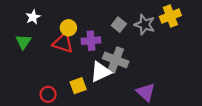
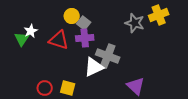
white star: (33, 17) -> (31, 31), moved
gray square: (119, 25) -> (84, 23), moved
yellow circle: (68, 28) -> (72, 16), moved
yellow square: (78, 86) -> (68, 88), moved, turned 35

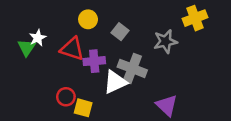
gray square: (84, 23) -> (120, 32), moved
gray star: (135, 23) -> (165, 41), moved, turned -30
purple cross: (85, 38) -> (94, 61), moved
red circle: (45, 88) -> (66, 97), moved

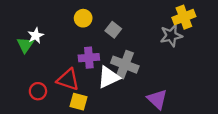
gray star: (165, 41) -> (171, 36), moved
red triangle: (72, 49) -> (68, 80), moved
red circle: (66, 97) -> (38, 91), moved

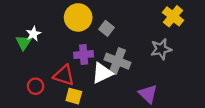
yellow cross: (184, 17) -> (173, 16), turned -30
yellow circle: (83, 18) -> (78, 17), size x1.6
gray star: (171, 36) -> (161, 49), moved

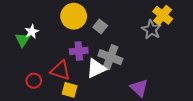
gray star: (161, 49) -> (151, 30), moved, turned -30

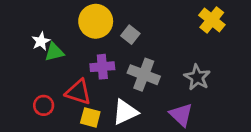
gray star: (151, 30) -> (197, 77), moved
green triangle: (23, 40) -> (54, 52), moved, turned 42
white triangle: (96, 68) -> (125, 112), moved

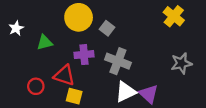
white star: (41, 41) -> (16, 28), moved
gray star: (197, 77) -> (181, 63), moved, turned 30
white triangle: (125, 112) -> (126, 92), moved

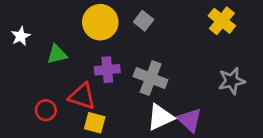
gray square: (107, 28) -> (144, 21), moved

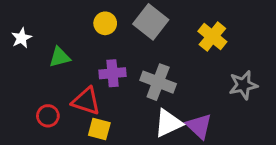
gray square: (144, 21) -> (151, 22), size x1.6
yellow cross: (222, 21) -> (212, 37), moved
yellow circle: (100, 22) -> (105, 23), size x0.6

